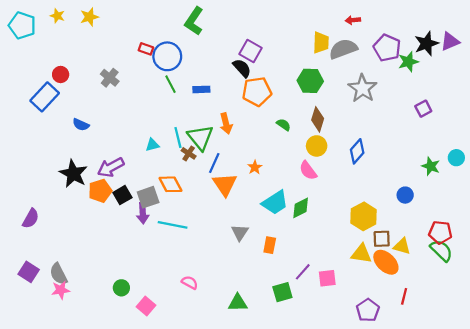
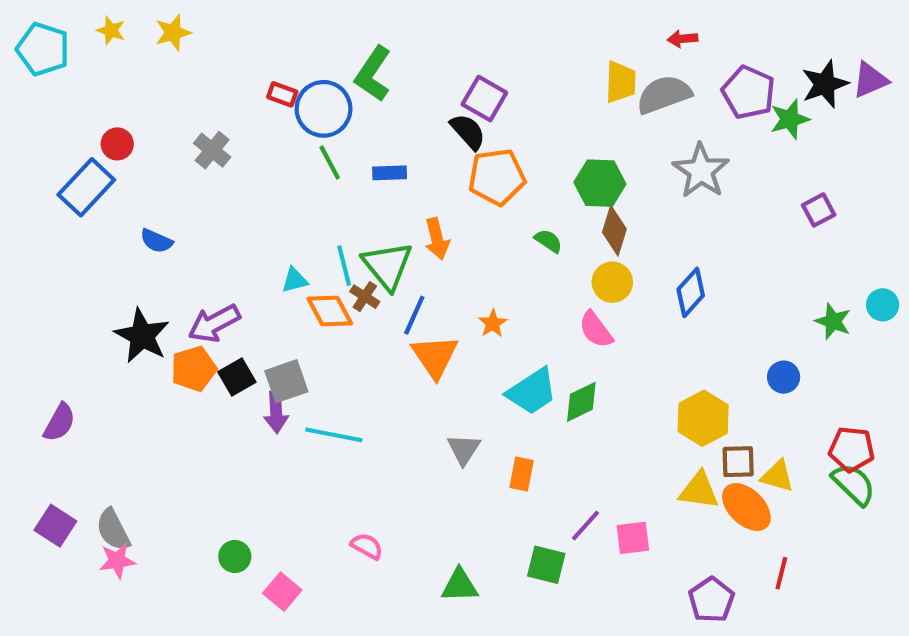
green L-shape: (194, 21) -> (373, 74), moved
green hexagon: (310, 81) -> (600, 183), moved
orange diamond: (170, 184) -> (330, 311), moved
green square: (282, 292) -> (546, 565), turned 30

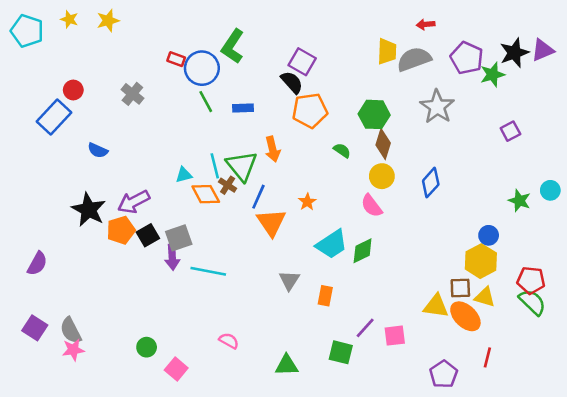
yellow hexagon: (703, 418) -> (481, 261), moved

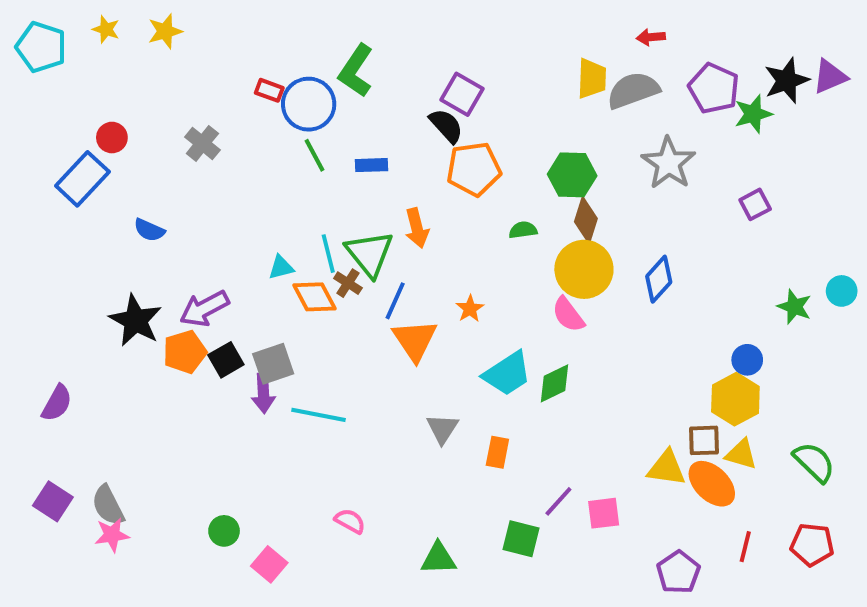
purple square: (510, 131) -> (755, 204), moved
green semicircle: (342, 150) -> (523, 230), turned -42
yellow circle: (382, 176) -> (584, 269), size x1.5
red pentagon: (531, 280) -> (812, 545), moved

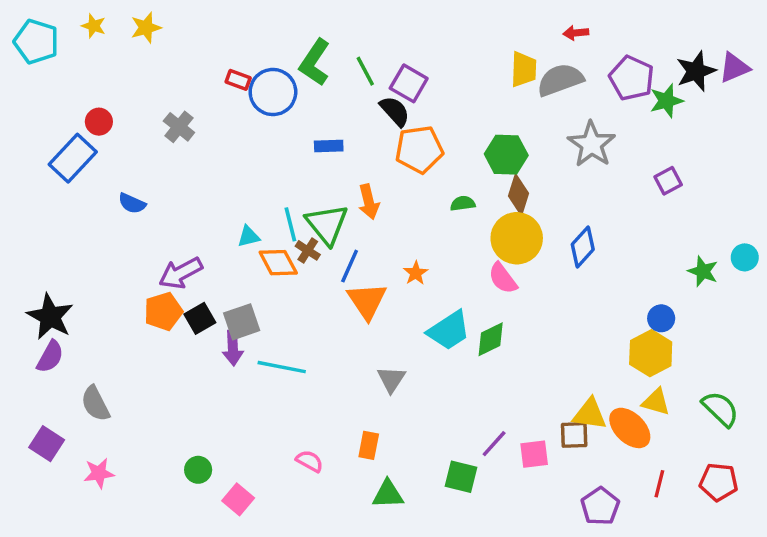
green line: (315, 155) -> (365, 71), moved
black star: (136, 320) -> (50, 317), moved
brown square: (704, 440) -> (574, 435), moved
orange rectangle: (497, 452) -> (369, 445), moved
gray semicircle: (108, 505) -> (95, 404), moved

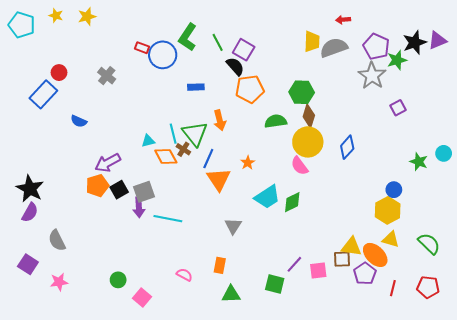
gray star: (592, 144) -> (372, 76), moved
green semicircle: (463, 203) -> (276, 121), size x1.5
purple pentagon: (600, 506) -> (365, 274), moved

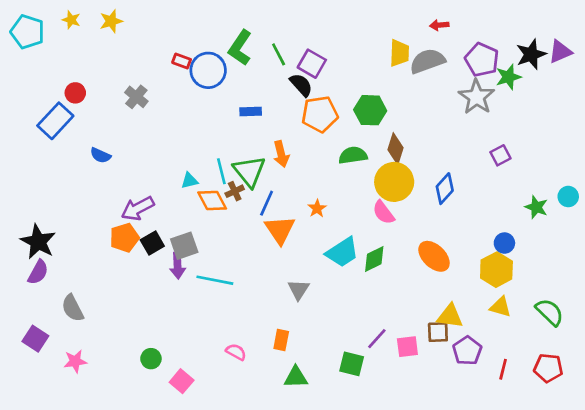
green hexagon: (302, 92) -> (370, 110), moved
purple square: (398, 108) -> (500, 155), moved
brown cross: (183, 149) -> (235, 191), turned 32
orange ellipse: (375, 255) -> (434, 256), moved

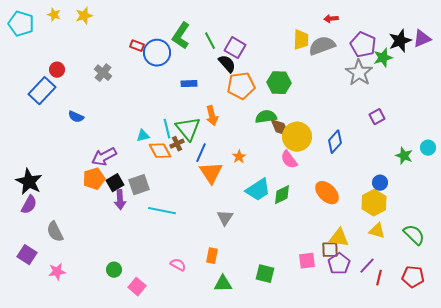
brown diamond: (395, 149) -> (280, 128), moved, turned -40
purple arrow: (178, 266) -> (120, 200), moved
purple line: (377, 339) -> (367, 266), moved
purple pentagon: (467, 351) -> (339, 264), moved

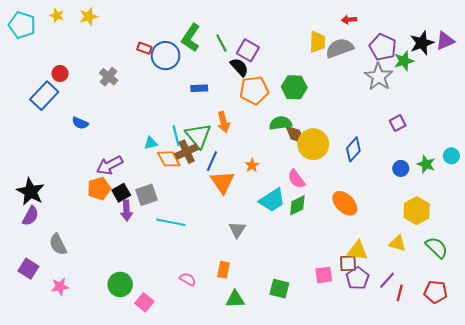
brown cross: (177, 144) -> (187, 152), size x1.5
pink semicircle: (289, 160) -> (296, 179), moved
blue circle: (380, 183) -> (401, 168), moved
yellow hexagon: (374, 203) -> (417, 211), moved
green circle: (114, 270) -> (120, 284), size x1.5

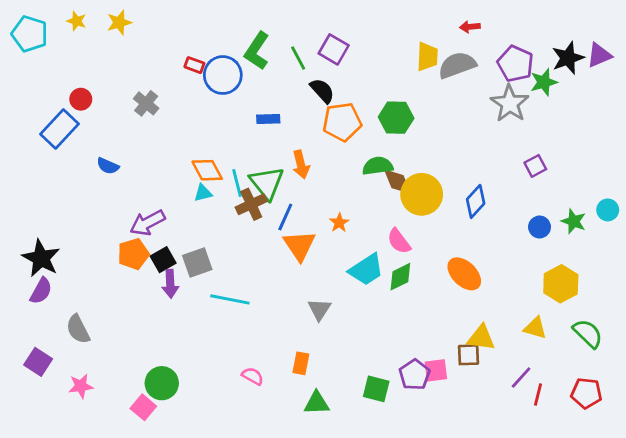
purple square: (248, 50) -> (334, 49), moved
orange diamond: (169, 159) -> (207, 170), moved
purple pentagon: (358, 278) -> (415, 375), moved
pink square: (144, 302) -> (143, 407), moved

